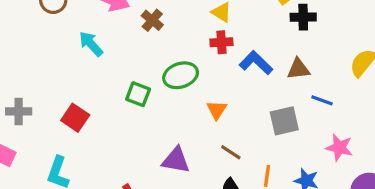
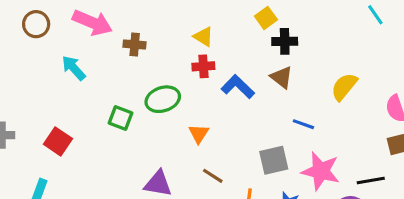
brown cross: (152, 20) -> (135, 44), turned -35
brown triangle: (298, 69) -> (282, 77), moved, turned 45
gray square: (284, 121) -> (274, 160), moved
pink star: (339, 148) -> (321, 171), size x1.4

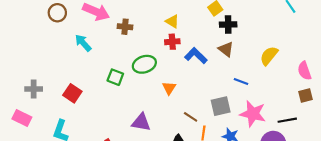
brown line: (213, 176) -> (191, 117), moved

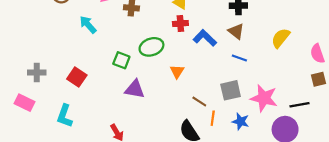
blue line: (241, 81) -> (239, 58), moved
purple triangle: (141, 122) -> (135, 89), moved

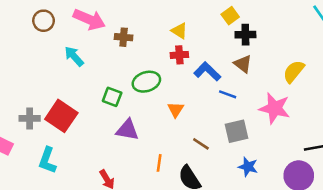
blue line: (239, 58) -> (228, 94), moved
gray cross: (37, 73) -> (30, 118), moved
red square: (77, 77) -> (61, 116), size x1.4
pink star: (264, 98) -> (275, 108), moved
orange line: (213, 118) -> (159, 163), moved

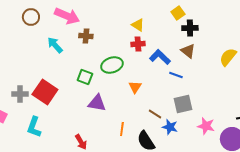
brown cross: (124, 37) -> (86, 36), moved
pink star: (275, 108) -> (206, 126), moved, size x0.7
blue star: (248, 167) -> (170, 127), moved

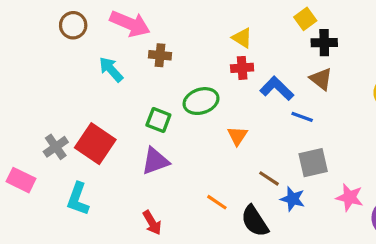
gray cross: (20, 94) -> (56, 147), turned -35
purple triangle: (97, 103) -> (155, 161), moved, turned -30
orange line: (122, 129) -> (217, 202), turned -64

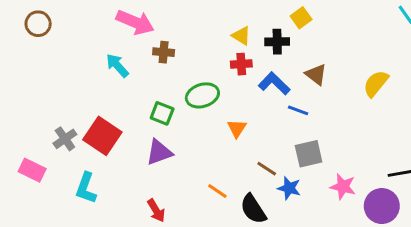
brown circle: (73, 25) -> (38, 24), moved
black cross: (324, 43) -> (277, 42), moved

